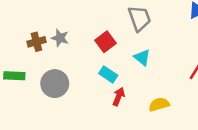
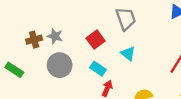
green rectangle: (14, 76) -> (14, 70), turned 30
gray circle: (55, 84) -> (60, 65), moved

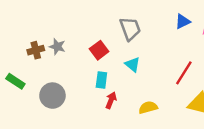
gray circle: (60, 65) -> (52, 96), moved
cyan rectangle: (98, 69) -> (101, 80), turned 63

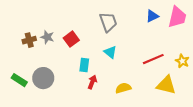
red square: (99, 50) -> (71, 39), moved
red line: (184, 73) -> (153, 59), turned 35
green rectangle: (15, 81) -> (19, 80), moved

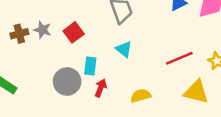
gray circle: (43, 78) -> (67, 81), moved

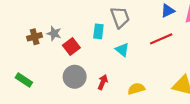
red square: (74, 32) -> (71, 46), moved
red line: (179, 58) -> (161, 39), moved
cyan rectangle: (90, 66) -> (98, 31), moved

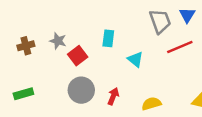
blue triangle: (168, 11) -> (187, 15), turned -32
gray trapezoid: (120, 17) -> (160, 21), moved
brown cross: (35, 37) -> (26, 46), moved
green rectangle: (24, 80) -> (23, 94), turned -49

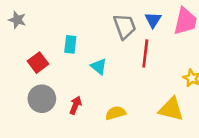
gray star: (58, 41) -> (17, 20), moved
red line: (180, 47) -> (145, 53), turned -60

